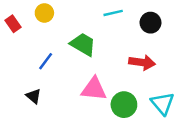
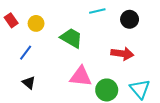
yellow circle: (44, 13) -> (36, 23), moved
blue line: (46, 61) -> (26, 53), moved

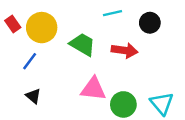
yellow circle: (36, 23) -> (42, 28), size x1.6
red arrow: (122, 54) -> (125, 50), moved

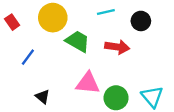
yellow circle: (42, 28) -> (53, 18), moved
black triangle: (33, 96) -> (43, 97), moved

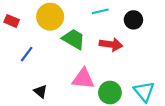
red rectangle: (12, 22) -> (12, 21), turned -32

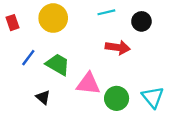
red rectangle: (12, 21) -> (12, 23), turned 48
green trapezoid: (74, 39) -> (58, 64), moved

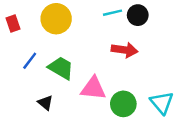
black circle: (141, 21) -> (138, 15), moved

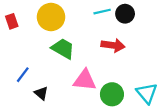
blue line: (30, 61) -> (23, 75), moved
green trapezoid: (61, 68) -> (63, 49), moved

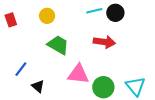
yellow circle: (51, 17) -> (47, 16), size x0.6

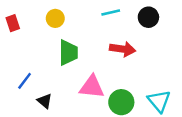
black circle: (115, 13) -> (148, 17), moved
green trapezoid: (58, 45) -> (68, 53), turned 60

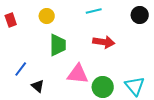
black circle: (148, 17) -> (140, 15), moved

